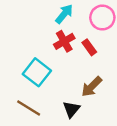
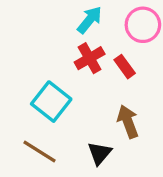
brown arrow: (92, 87) -> (128, 122), turned 115

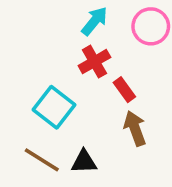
red rectangle: (125, 67) -> (124, 90), moved
black triangle: (100, 153) -> (84, 162), moved, turned 48

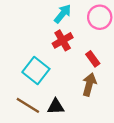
red rectangle: (124, 90) -> (93, 59), moved
brown arrow: (135, 128) -> (89, 84), turned 35

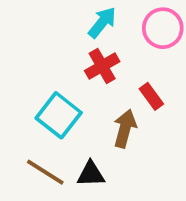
brown arrow: (89, 84) -> (125, 129), moved

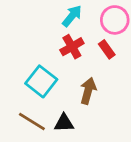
red rectangle: (151, 96) -> (107, 49), moved

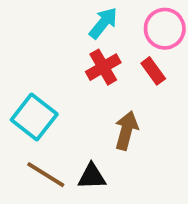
cyan square: (41, 81) -> (34, 117), moved

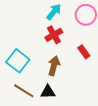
red rectangle: (153, 71) -> (84, 52), moved
brown arrow: (126, 130) -> (54, 66), moved

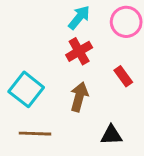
brown line: (24, 91) -> (35, 134), turned -30
black triangle: (48, 92) -> (111, 135), moved

